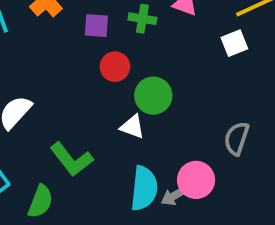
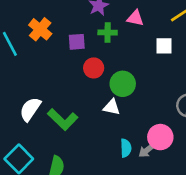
white square: (234, 43) -> (164, 46), moved, turned 30
green L-shape: (71, 159) -> (63, 119), moved
cyan semicircle: (144, 188) -> (126, 148), size x0.6

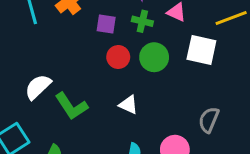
white square: (164, 46) -> (201, 50), size x1.5
green circle: (123, 84) -> (154, 57), moved

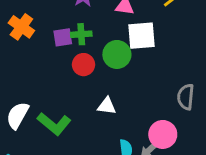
green cross: (142, 21) -> (81, 34), moved
white square: (201, 50) -> (142, 36), moved

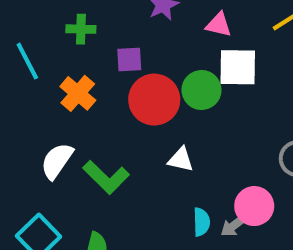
orange cross: (21, 27) -> (78, 93), moved
green cross: (81, 34) -> (81, 29), moved
red circle: (83, 65) -> (154, 100), size x1.6

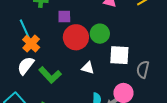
cyan line: (27, 61) -> (25, 29), moved
white square: (238, 67) -> (119, 55), moved
orange cross: (78, 93) -> (31, 44), moved

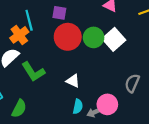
cyan line: (25, 29) -> (29, 20), moved
white square: (119, 55) -> (114, 39), moved, turned 35
white triangle: (88, 68) -> (73, 81), moved

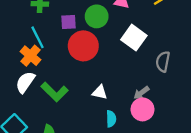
green circle: (94, 37) -> (97, 16), moved
gray semicircle: (132, 83) -> (163, 62), moved
gray arrow: (94, 112) -> (141, 93), moved

